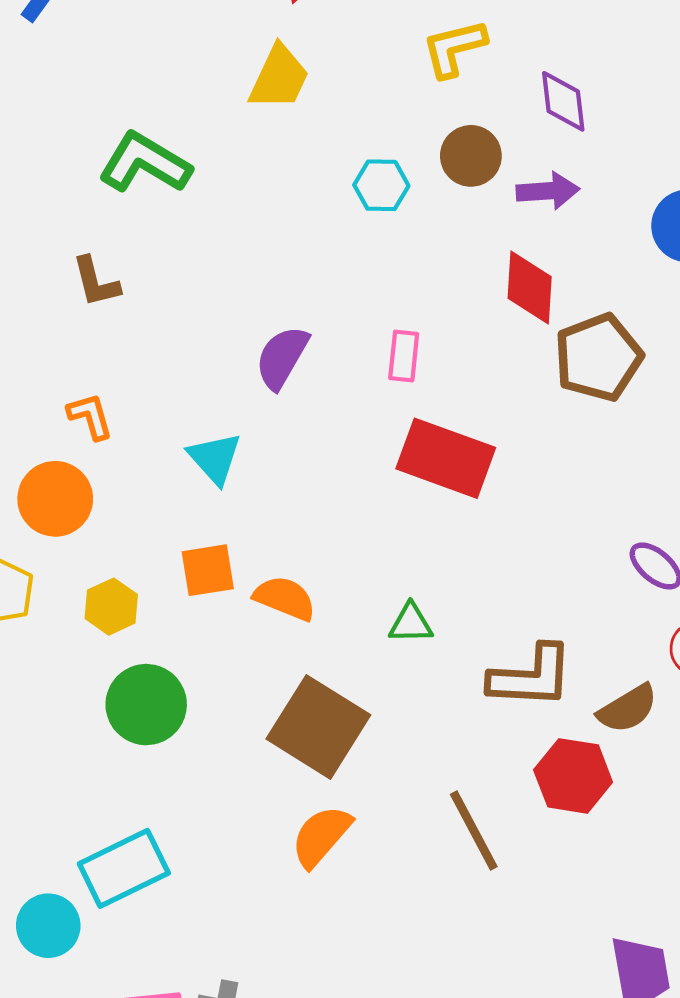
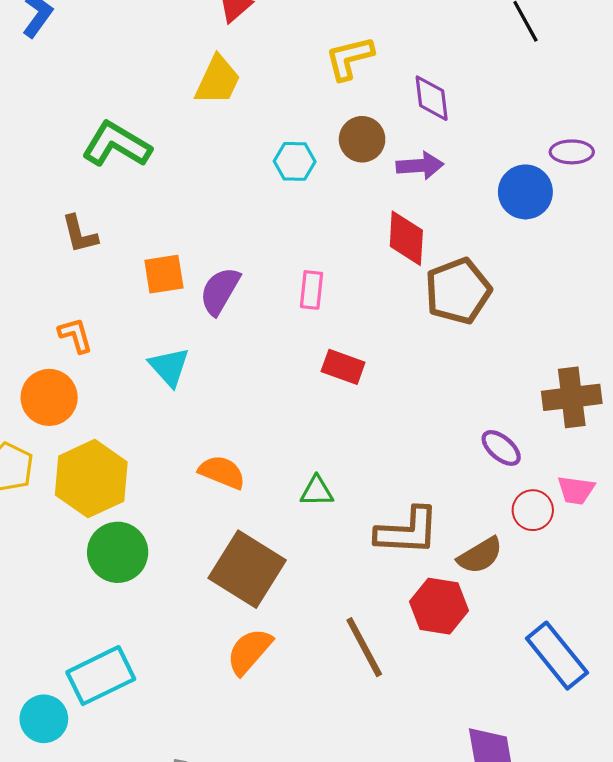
red rectangle: (446, 458) -> (343, 367), size x0.6
orange square: (208, 570) -> (164, 274), moved
yellow hexagon: (111, 607) -> (91, 479), size x1.8

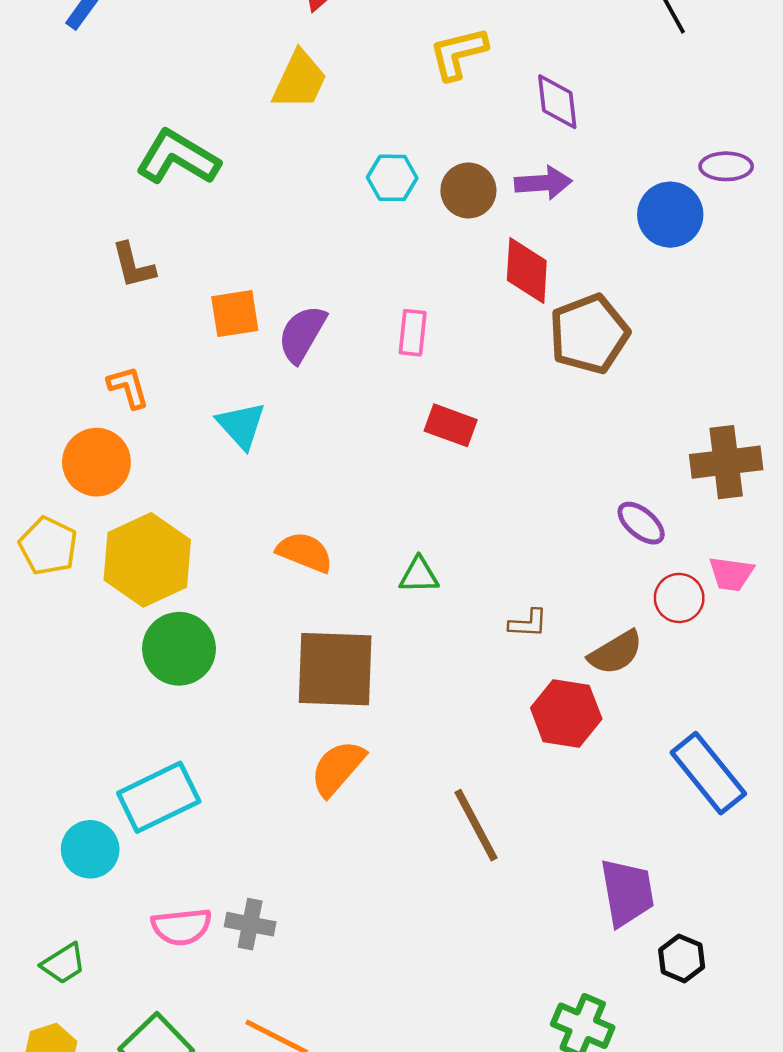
brown circle: (362, 139) -> (468, 190), moved
brown L-shape: (407, 531) -> (528, 623), size x0.5
brown square: (247, 569) -> (335, 669), turned -30
brown line: (364, 647) -> (476, 825), moved

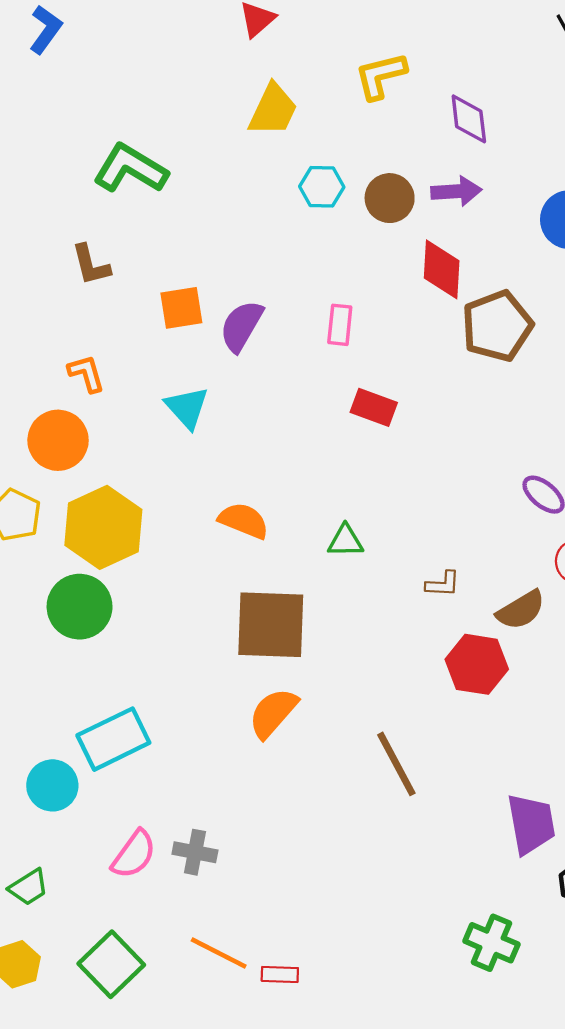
yellow trapezoid: (300, 80) -> (273, 110), moved
green circle: (179, 649) -> (80, 607), moved
pink semicircle: (182, 927) -> (134, 854), turned -48

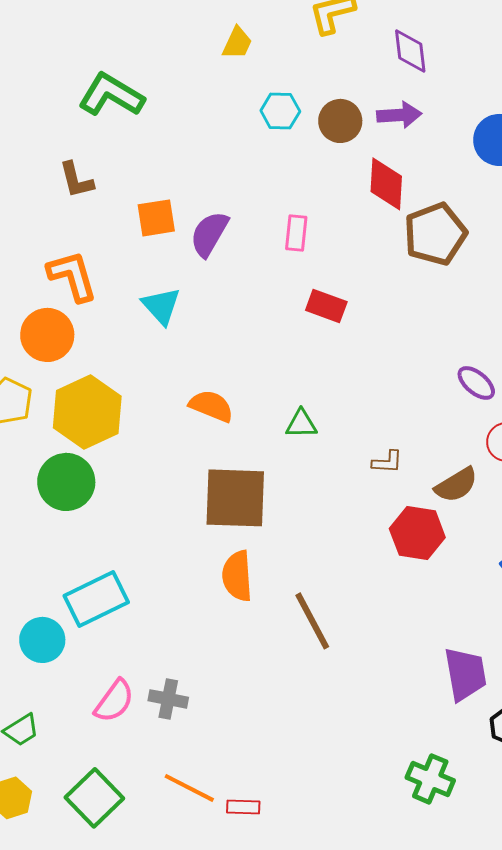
yellow trapezoid: (273, 110) -> (237, 43), size x0.7
orange L-shape: (86, 373) -> (72, 276), size x1.5
orange semicircle: (273, 713) -> (237, 576), turned -45
brown line: (396, 764) -> (312, 621), moved

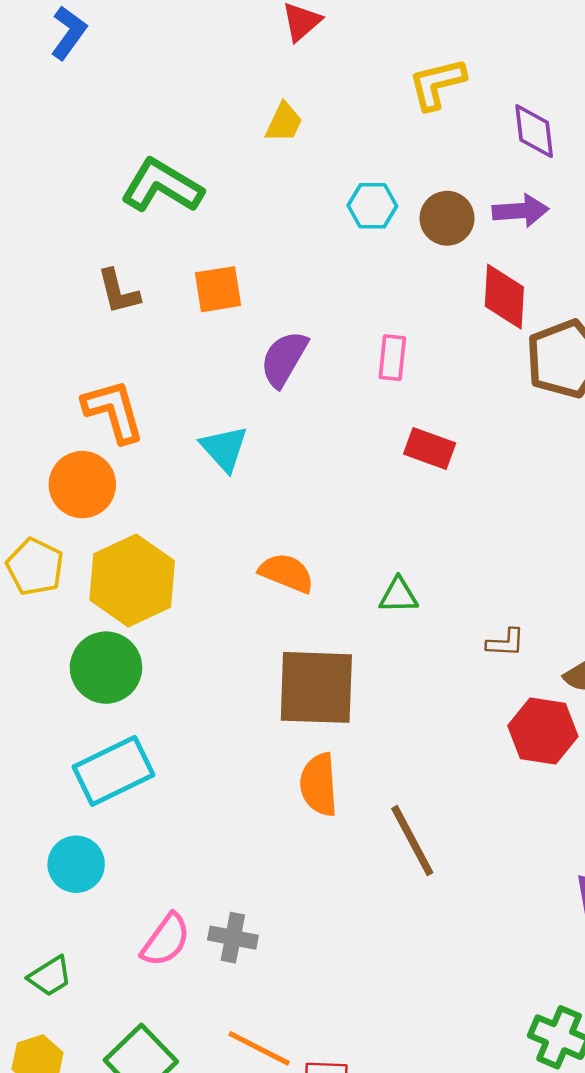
yellow trapezoid: (237, 43) -> (284, 122), moved
orange square: (156, 218) -> (218, 289), moved
cyan rectangle: (96, 599) -> (113, 771), moved

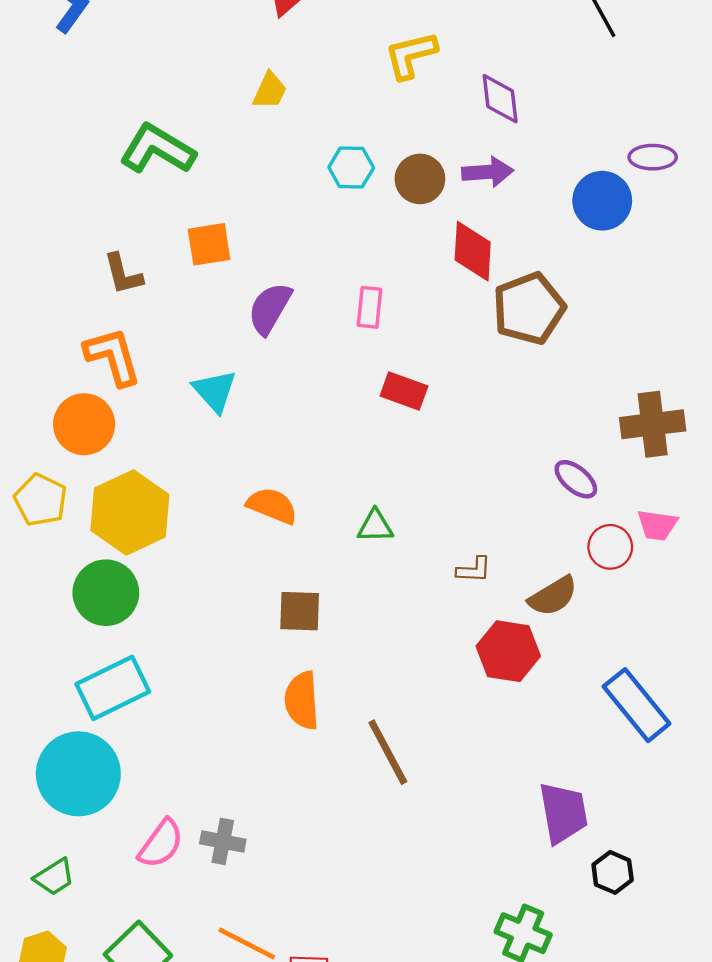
brown L-shape: (118, 292) -> (123, 274), moved
brown square: (316, 687) -> (300, 611), size x0.6
cyan circle: (76, 864) -> (78, 774), size x1.6

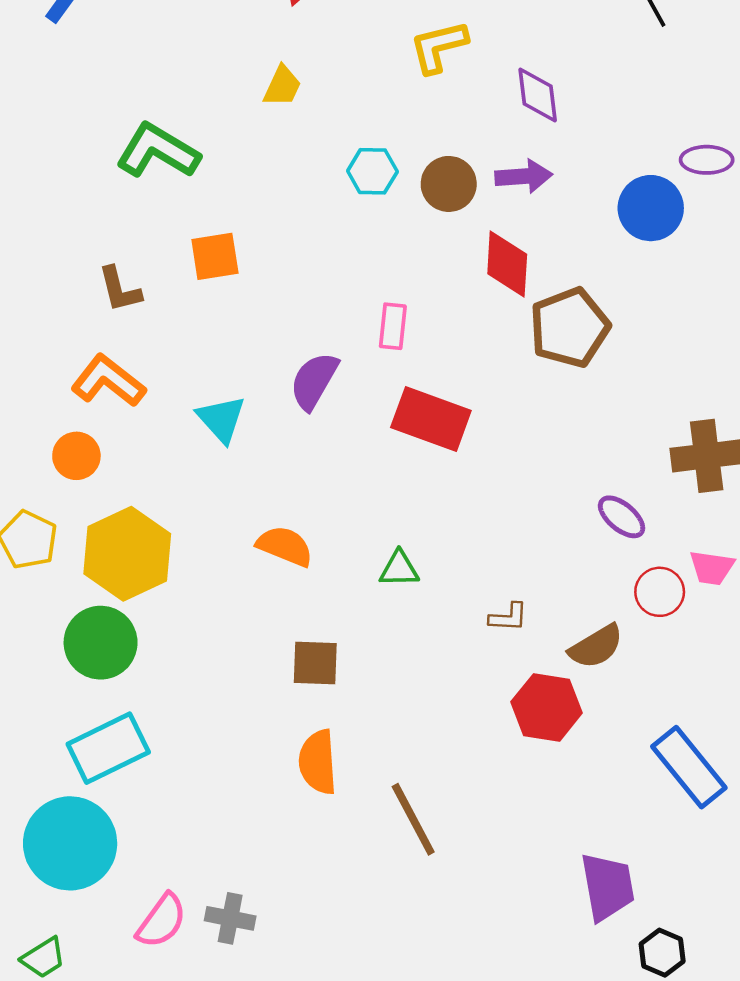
purple semicircle: (270, 308) -> (314, 381), moved
orange L-shape: (113, 357) -> (108, 381), turned -36
red rectangle: (404, 391) -> (431, 419), size x1.5
orange circle: (84, 424) -> (76, 456), size x0.7

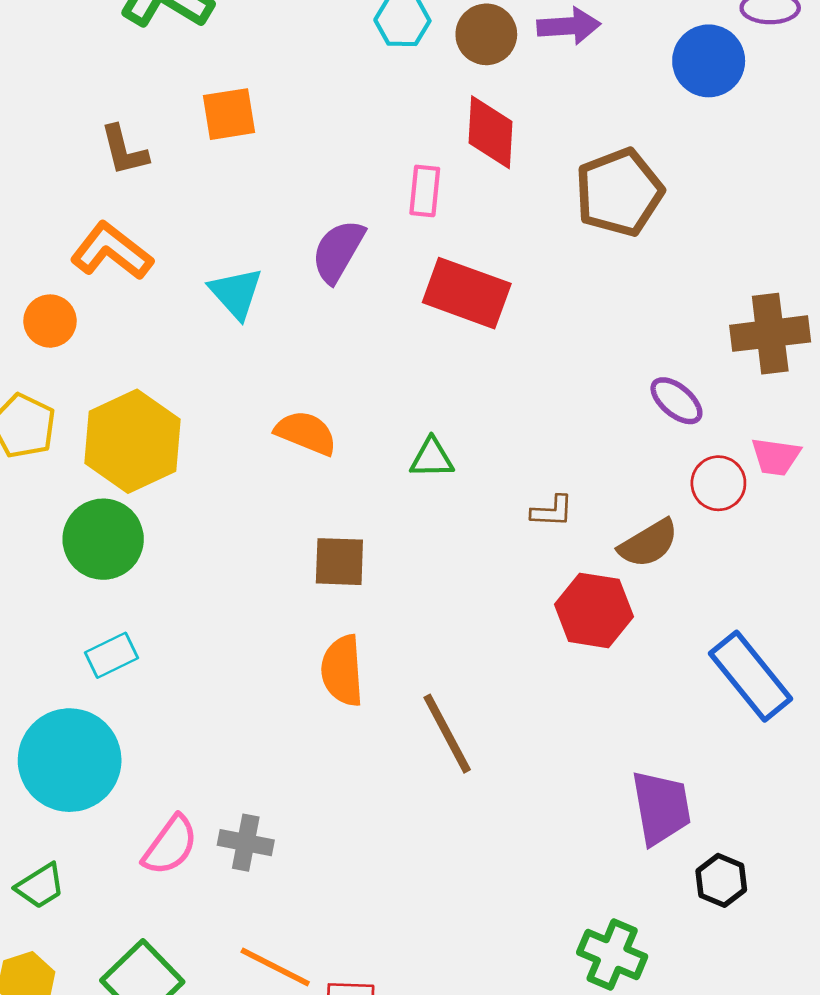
red diamond: (507, 264) -> (490, 132), moved
orange circle: (76, 456) -> (50, 321), moved
cyan rectangle: (108, 748) -> (112, 655), size x0.6

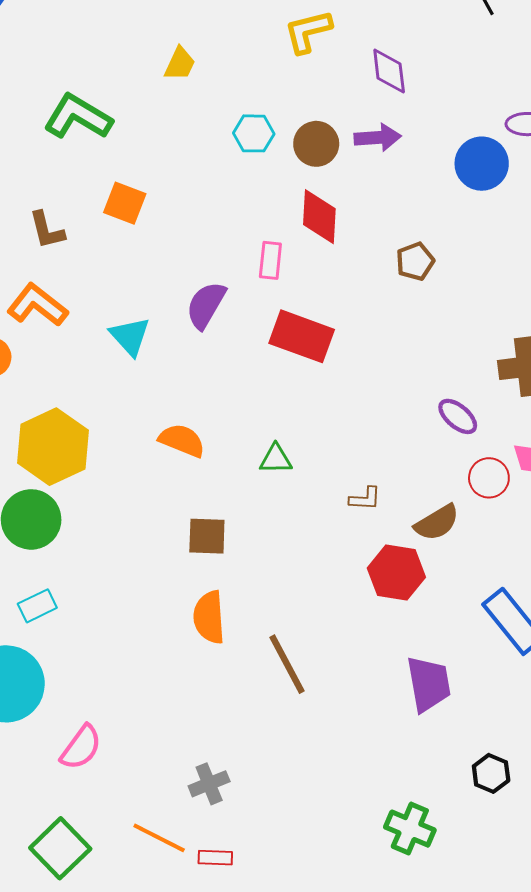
orange square: (229, 114) -> (125, 203), turned 30
brown pentagon: (619, 192) -> (415, 261), size x0.6
purple trapezoid: (661, 808) -> (429, 684), moved
gray cross: (246, 843) -> (209, 784), moved, turned -33

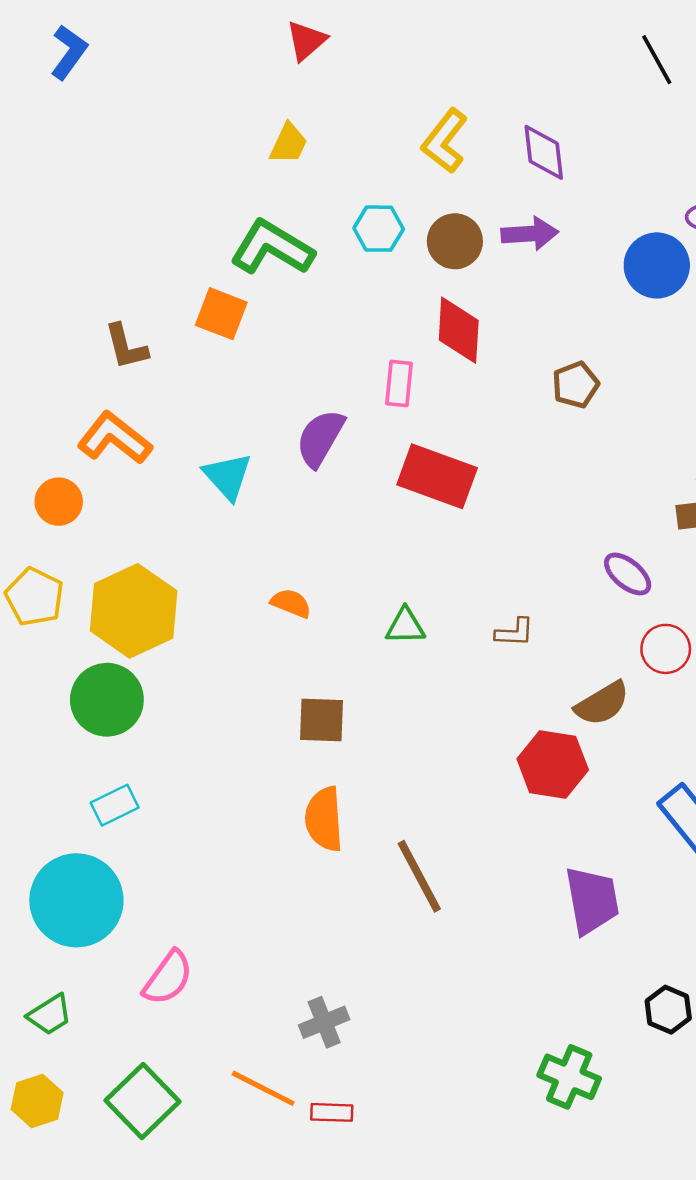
yellow L-shape: (308, 31) -> (445, 141), moved, turned -38
green L-shape: (78, 117) -> (272, 248), moved
orange semicircle: (182, 440) -> (291, 603), size x0.7
brown L-shape: (365, 499) -> (515, 632), moved

